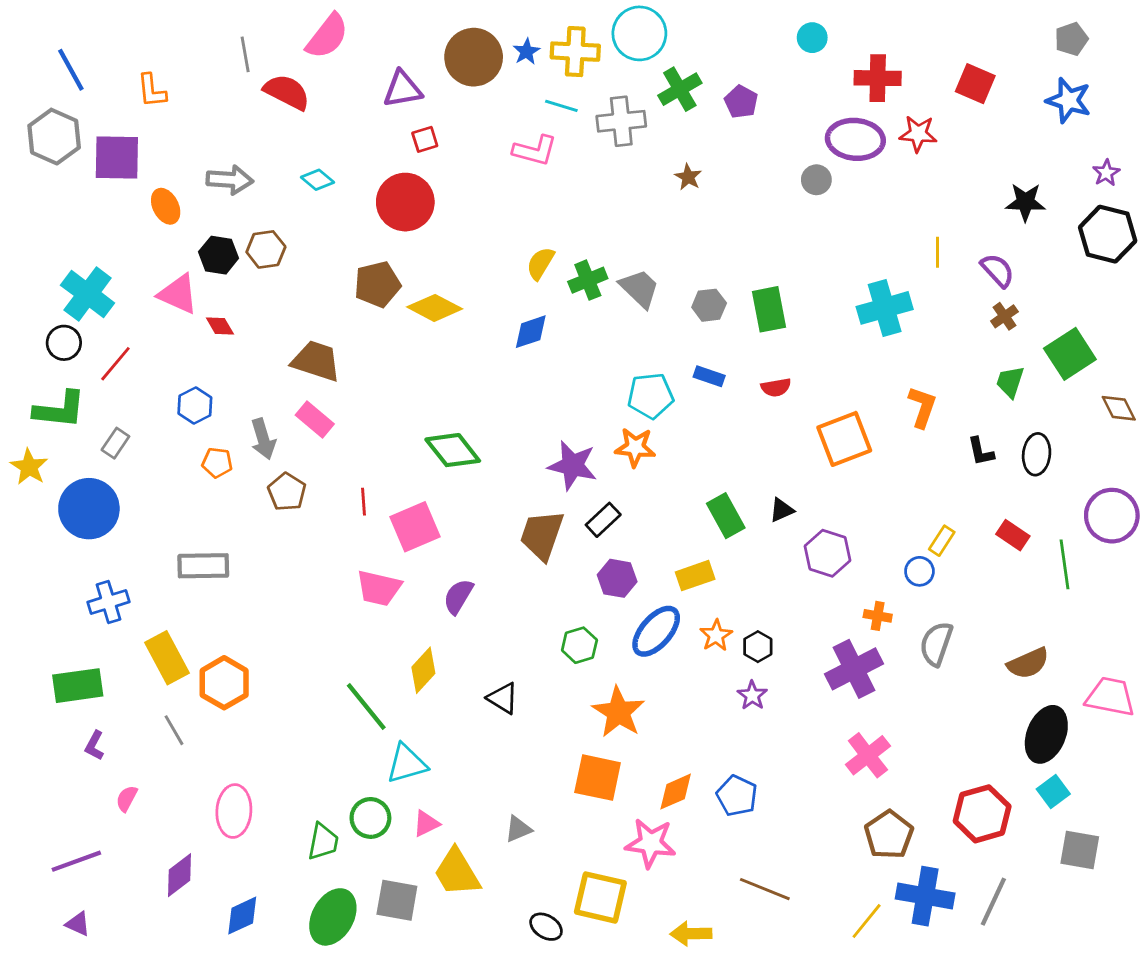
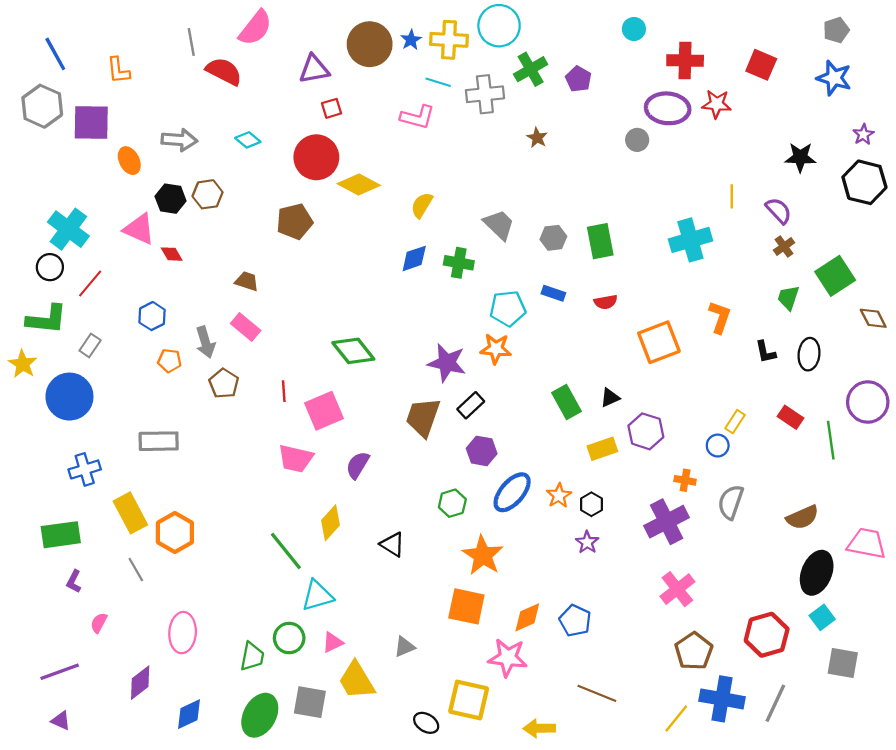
green cross: (588, 280) -> (459, 263), moved, turned 32
yellow diamond: (435, 308) -> (359, 184), moved
brown trapezoid: (316, 361) -> (247, 281), size x0.6
yellow rectangle: (695, 576) -> (602, 449), moved

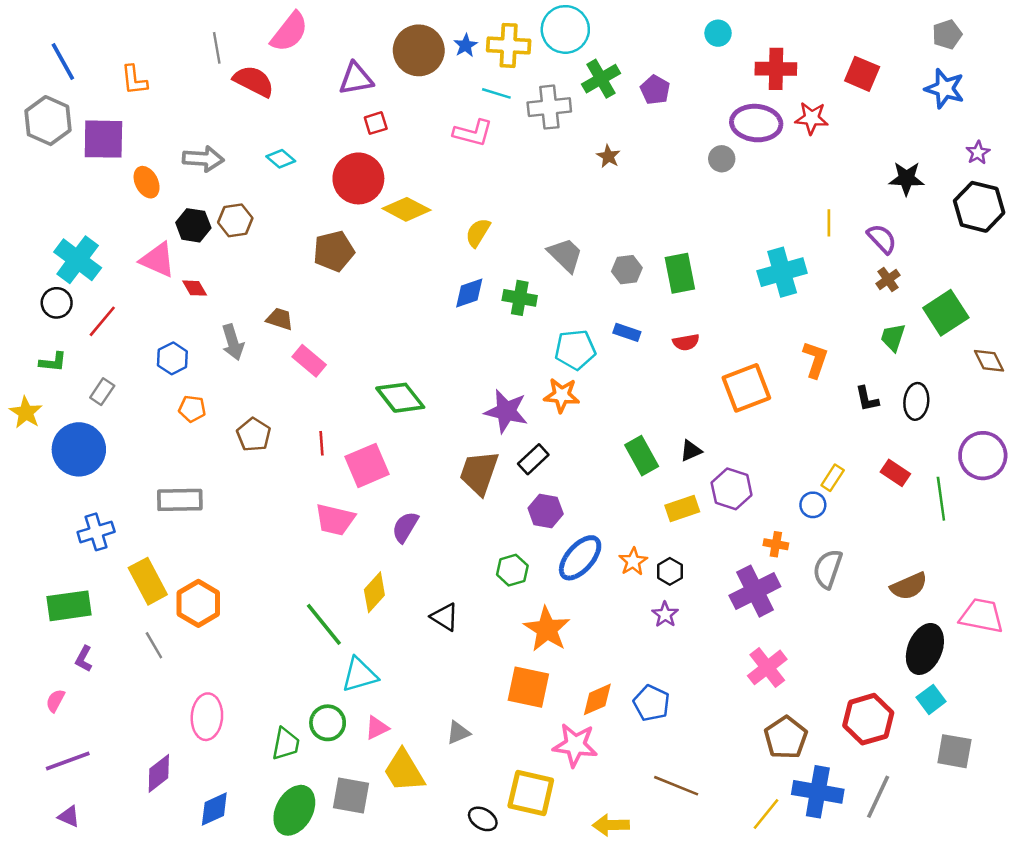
green L-shape: (47, 319) -> (53, 362), size x0.6
pink rectangle: (246, 327) -> (309, 361), moved
gray arrow: (205, 342) -> (233, 342), moved
pink semicircle: (99, 623) -> (55, 701), moved

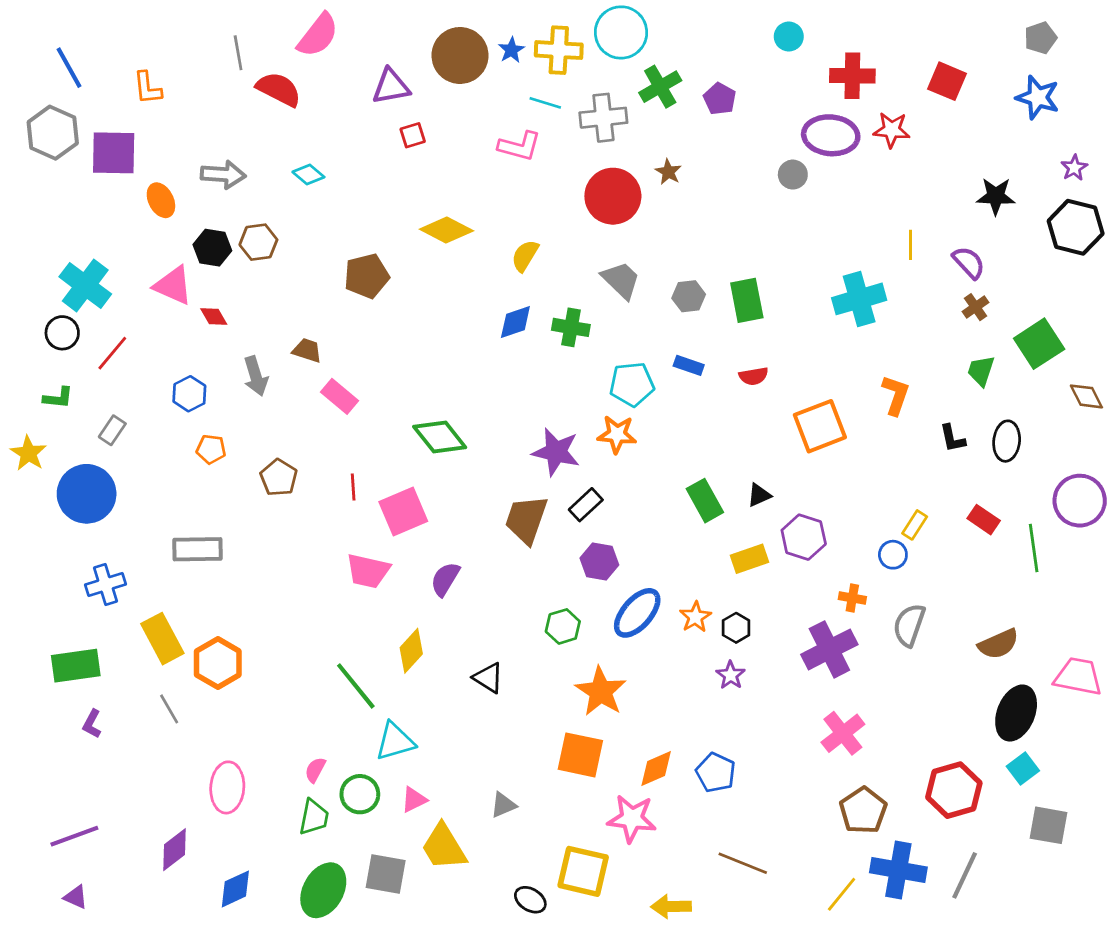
red circle: (358, 178) -> (613, 196), moved
pink semicircle: (55, 701) -> (315, 770), moved

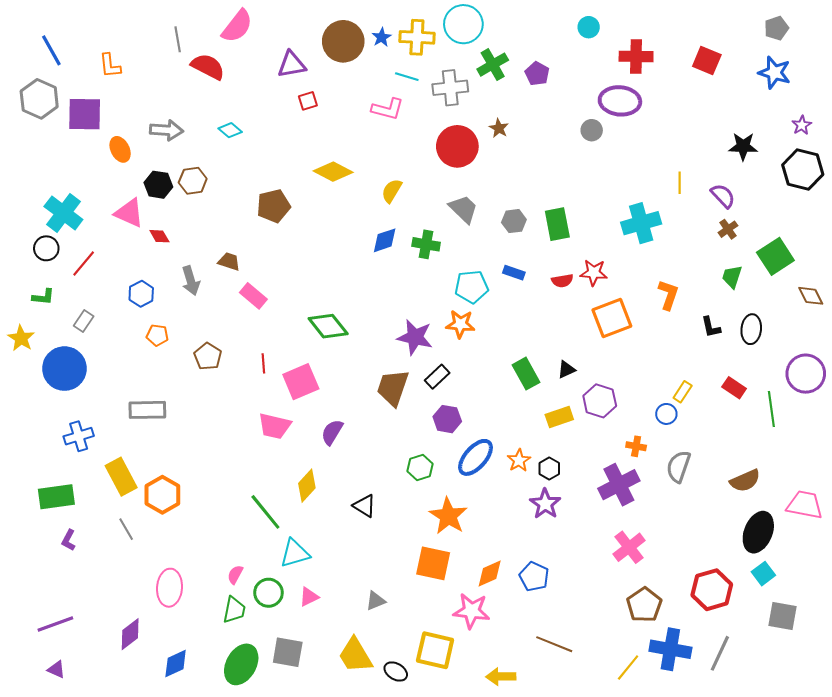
red star: (892, 130) -> (594, 273), moved
purple star: (731, 675) -> (545, 504), size x1.4
yellow trapezoid: (444, 847) -> (355, 655), moved

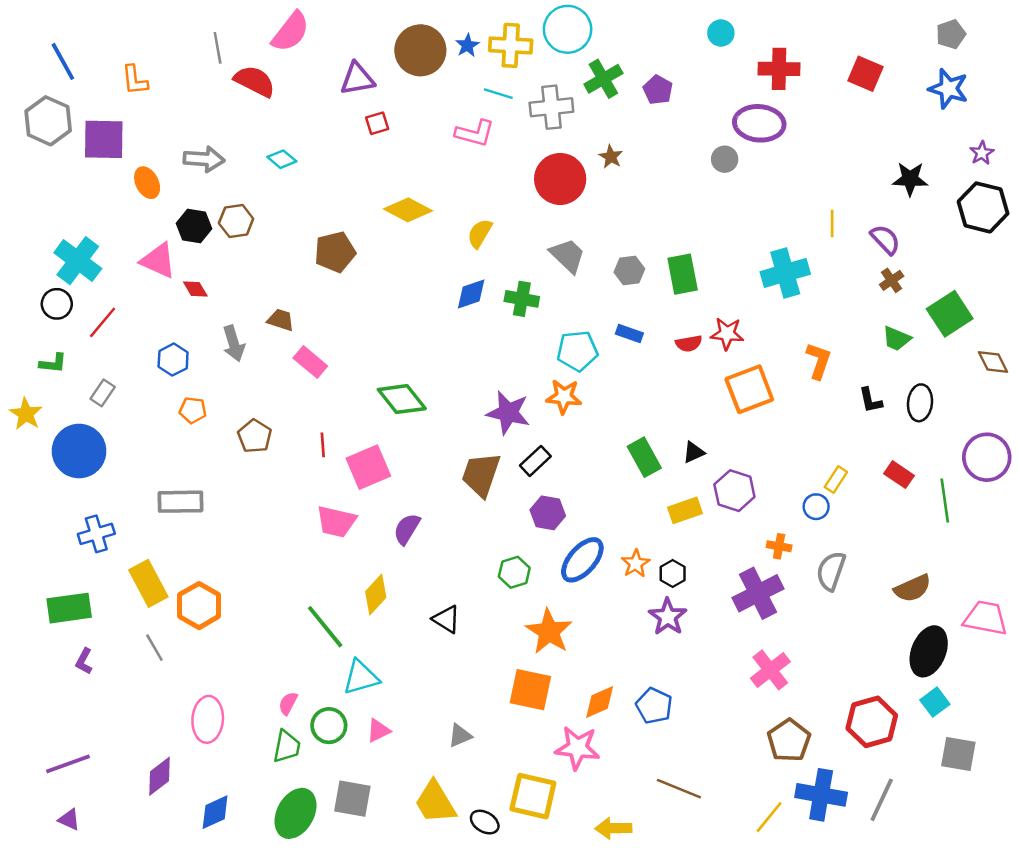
green trapezoid: (732, 277) -> (897, 338), turned -85

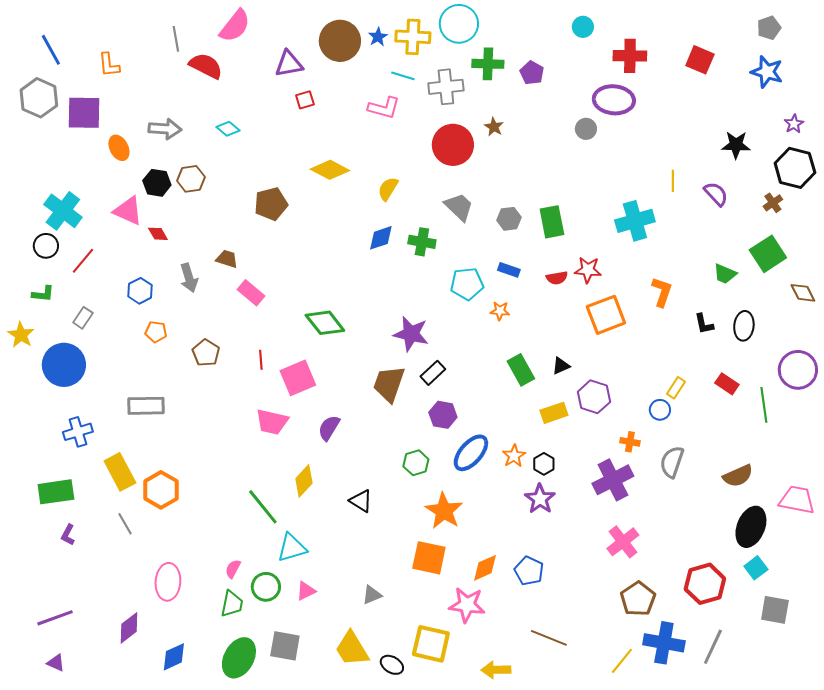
green cross: (603, 79) -> (488, 64), turned 32
brown cross: (892, 280) -> (773, 203), moved
orange star: (564, 397) -> (500, 311), moved, size x0.7

